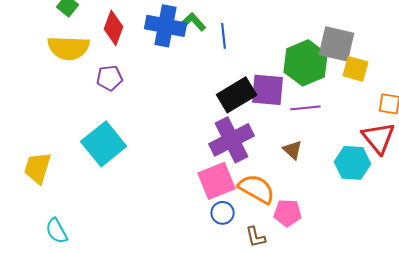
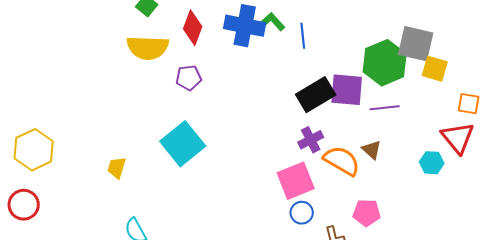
purple cross: (232, 140) -> (311, 140), size x0.6
cyan hexagon: (353, 163) -> (432, 163), size x0.7
yellow trapezoid: (38, 168) -> (117, 168), size x0.7
orange semicircle: (257, 189) -> (342, 161), moved

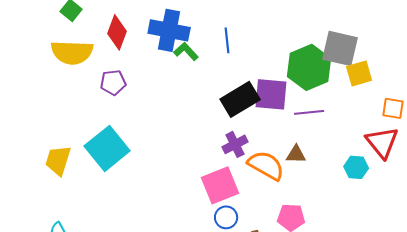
green L-shape: (273, 22) -> (186, 51), moved
yellow square: (435, 69) -> (359, 73), turned -32
brown triangle: (372, 150) -> (296, 154), turned -40
yellow trapezoid: (117, 168) -> (58, 160), moved, size x1.4

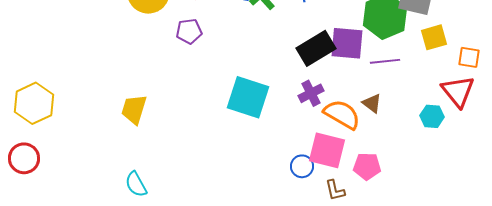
yellow square: (359, 73) -> (434, 37), moved
cyan square: (107, 148) -> (248, 97), moved, turned -33
brown triangle: (296, 154) -> (372, 103), turned 35
pink square: (220, 185) -> (327, 150), moved, turned 36

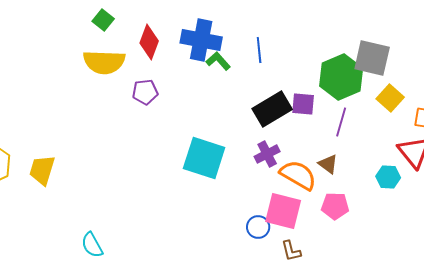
yellow square: (434, 37) -> (390, 98), turned -32
purple square: (347, 43) -> (303, 104), size x0.7
purple line: (385, 61) -> (341, 122), turned -68
yellow trapezoid: (134, 109) -> (42, 170), moved
pink pentagon: (367, 166) -> (335, 206), moved

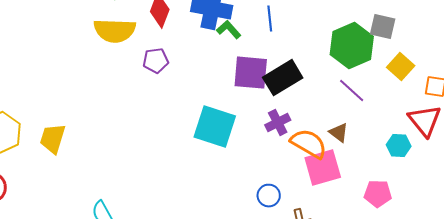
gray square: (372, 58) -> (383, 27), size x0.7
purple square: (303, 104) -> (251, 73), moved, size x1.5
purple line: (341, 122) -> (352, 91), turned -64
pink pentagon: (335, 206) -> (378, 194), moved
pink square: (283, 211) -> (323, 168), moved, turned -30

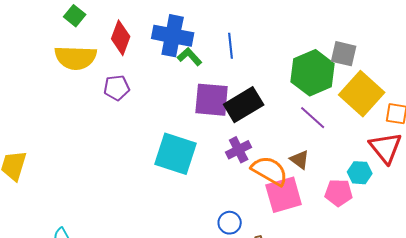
yellow square: (401, 67) -> (362, 94), size x1.6
pink pentagon: (378, 194) -> (339, 193), moved

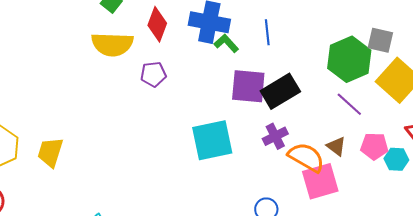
cyan square: (176, 154) -> (212, 140), turned -30
pink pentagon: (339, 193) -> (374, 146), moved

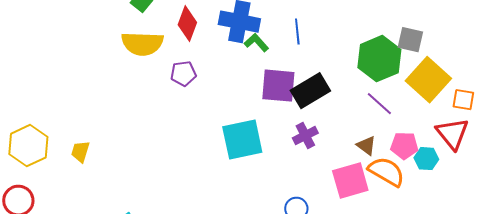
yellow trapezoid: (50, 152) -> (80, 152), size x0.7
orange semicircle: (306, 157) -> (386, 172), moved

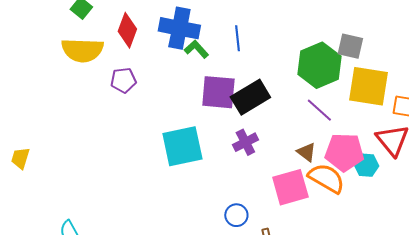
yellow square: (428, 80) -> (368, 86), turned -33
pink pentagon: (404, 146) -> (344, 152), size x1.4

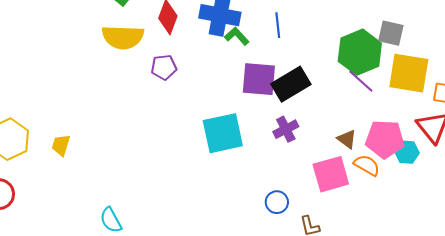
purple line: (319, 110) -> (361, 81), moved
orange semicircle: (326, 178) -> (367, 165), size x0.7

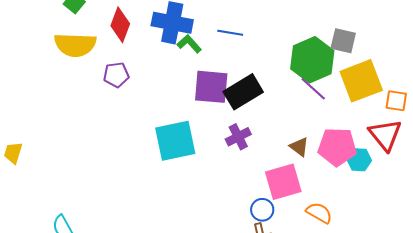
blue line: (278, 25) -> (230, 33), turned -75
yellow square: (409, 73) -> (361, 81), turned -30
orange semicircle: (367, 165) -> (319, 213), moved
blue circle: (277, 202) -> (262, 210), moved

